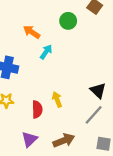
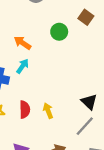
cyan arrow: (46, 52) -> (23, 66), moved
red semicircle: (37, 109) -> (25, 110), moved

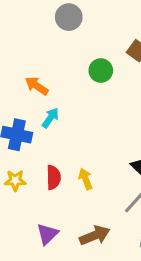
orange arrow: (23, 43) -> (37, 86), moved

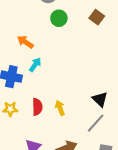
green circle: (101, 71) -> (59, 18), moved

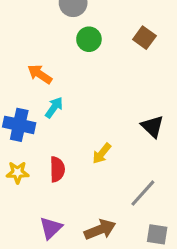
black triangle: (100, 99) -> (152, 126), moved
yellow arrow: (60, 108) -> (102, 153), moved, turned -120

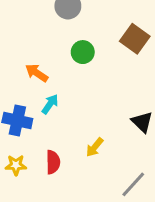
brown square: (144, 38) -> (135, 39), size x1.4
green circle: (89, 39) -> (83, 52), moved

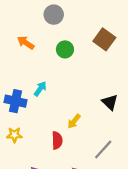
orange arrow: (37, 73) -> (26, 43), moved
red semicircle: (53, 162) -> (57, 140), moved

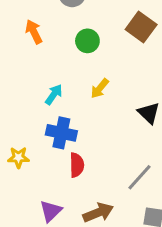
orange arrow: (26, 43) -> (34, 32), turned 30
blue cross: (16, 101) -> (61, 133), moved
yellow arrow: (74, 121) -> (100, 88), moved

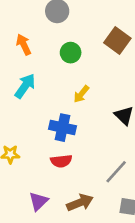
cyan arrow: (54, 95) -> (25, 86), moved, size x1.4
blue cross: (61, 133) -> (63, 128), moved
red semicircle: (77, 165) -> (61, 161), turned 85

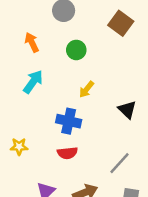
brown square: (117, 41) -> (121, 23), moved

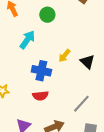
cyan arrow: (33, 82) -> (27, 40), moved
yellow arrow: (86, 89) -> (64, 56), moved

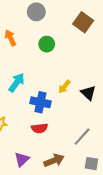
cyan arrow: (27, 40) -> (17, 83), moved

